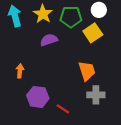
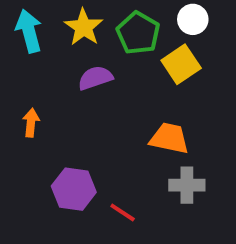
green pentagon: (71, 17) -> (138, 33), turned 30
orange arrow: (20, 71) -> (31, 123), moved
orange trapezoid: (87, 71) -> (169, 138), turned -60

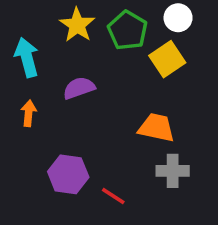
cyan arrow: (29, 31) -> (27, 57), moved
purple semicircle: (95, 78) -> (79, 88), moved

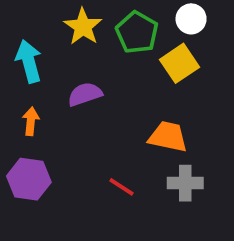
purple hexagon: (68, 174) -> (29, 179), moved
red line: (113, 196) -> (122, 187), moved

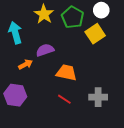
orange arrow: (31, 121) -> (25, 64), moved, turned 56
orange trapezoid: (168, 137) -> (66, 73), moved

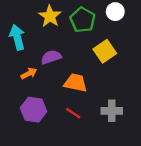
yellow square: (95, 34) -> (105, 51), moved
purple hexagon: (15, 95) -> (34, 110), moved

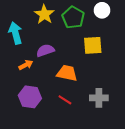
yellow square: (105, 51) -> (93, 45), turned 30

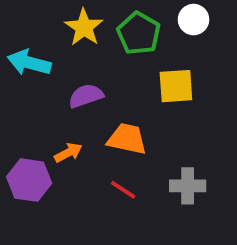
cyan arrow: (15, 33) -> (29, 63), turned -60
orange arrow: (26, 65) -> (68, 153), moved
purple hexagon: (30, 97) -> (29, 180), moved

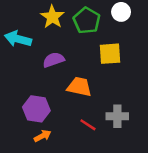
orange arrow: (68, 153) -> (43, 136), moved
purple hexagon: (29, 180) -> (36, 109), moved
red line: (123, 190) -> (88, 125), moved

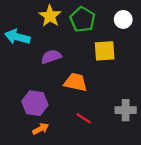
white circle: (121, 12) -> (123, 19), moved
gray cross: (117, 116) -> (126, 110), moved

